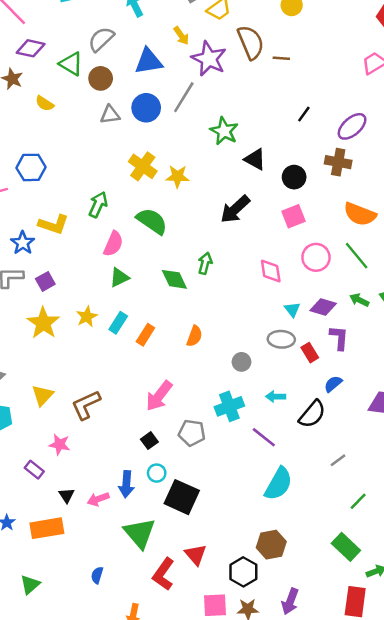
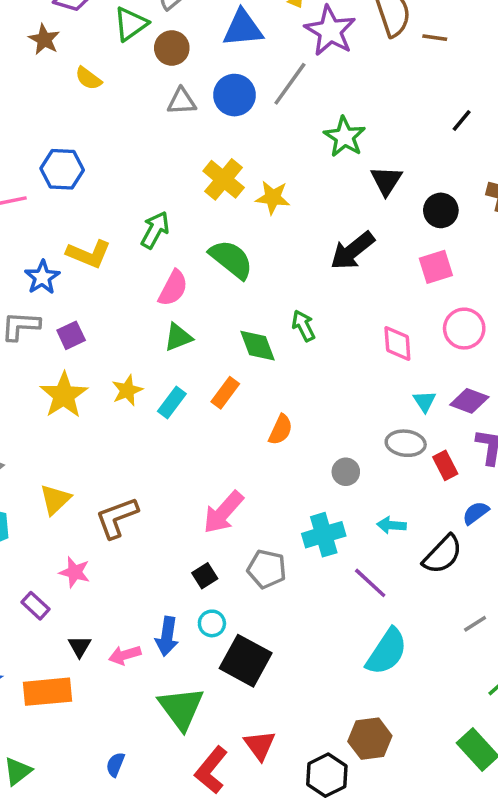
green triangle: (71, 64) -> (131, 24), turned 50
black triangle: (255, 159) -> (386, 181), turned 30
green arrow: (205, 263) -> (303, 326), turned -45
orange rectangle: (145, 335) -> (225, 393), moved

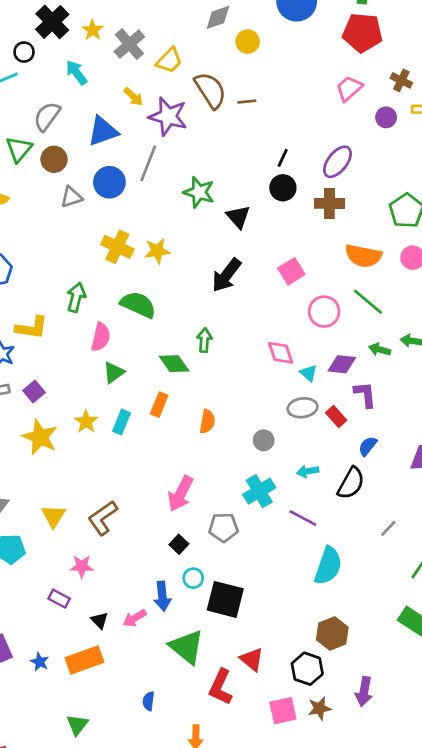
black circle: (441, 210) -> (283, 188), moved
green arrow: (303, 326) -> (204, 340), turned 45
pink diamond: (397, 344) -> (281, 353), moved

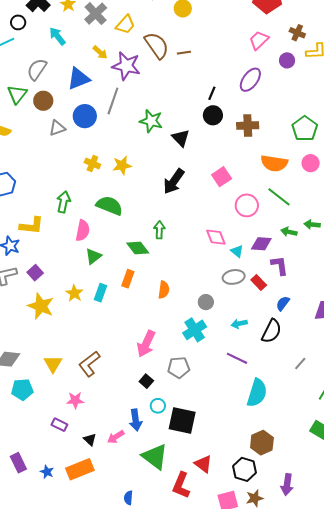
purple ellipse: (337, 162) -> (250, 80), moved
yellow cross: (117, 247) -> (92, 164), size x0.7
cyan cross: (259, 491) -> (195, 330), moved

